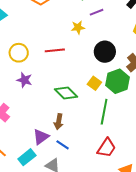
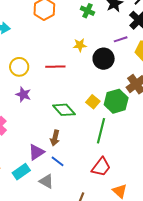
purple line: (97, 12) -> (121, 39), moved
black circle: (105, 52) -> (104, 59), moved

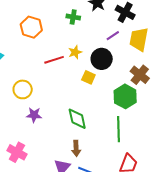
red line: (55, 67) -> (54, 60), moved
yellow square: (93, 102) -> (88, 77), moved
green diamond: (64, 110) -> (77, 119), turned 45

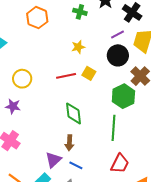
black circle: (102, 59) -> (118, 55), moved
red line: (54, 60) -> (66, 76), moved
purple star: (34, 115) -> (13, 106), moved

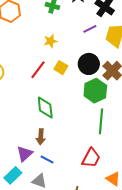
black circle: (118, 55) -> (89, 64), moved
red line: (66, 76) -> (38, 70), turned -42
green line: (114, 128) -> (101, 121), moved

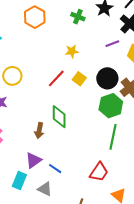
brown arrow: (41, 137) -> (39, 131), moved
cyan rectangle: (13, 175) -> (19, 180), turned -30

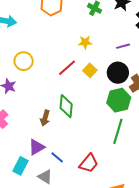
purple line: (112, 44) -> (123, 46), moved
red trapezoid: (99, 172) -> (89, 163), moved

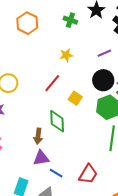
yellow square: (90, 70) -> (75, 98), moved
purple triangle: (37, 147) -> (41, 158), moved, turned 30

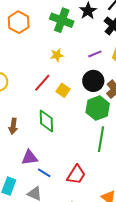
green cross: (70, 20) -> (62, 20), size x1.6
yellow square: (75, 98) -> (63, 90), moved
brown arrow: (38, 136) -> (13, 126), moved

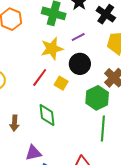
purple line: (95, 54) -> (78, 37), moved
yellow star: (57, 55) -> (52, 49), size x1.6
black circle: (93, 81) -> (80, 64), moved

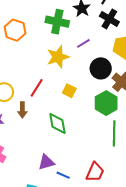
black circle: (80, 64) -> (101, 68), moved
red line: (40, 77) -> (37, 88), moved
brown arrow: (14, 123) -> (22, 110), moved

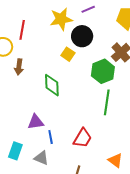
black circle: (101, 68) -> (82, 36), moved
red line: (37, 88) -> (22, 30), moved, turned -30
blue line: (63, 175) -> (51, 137), turned 48

